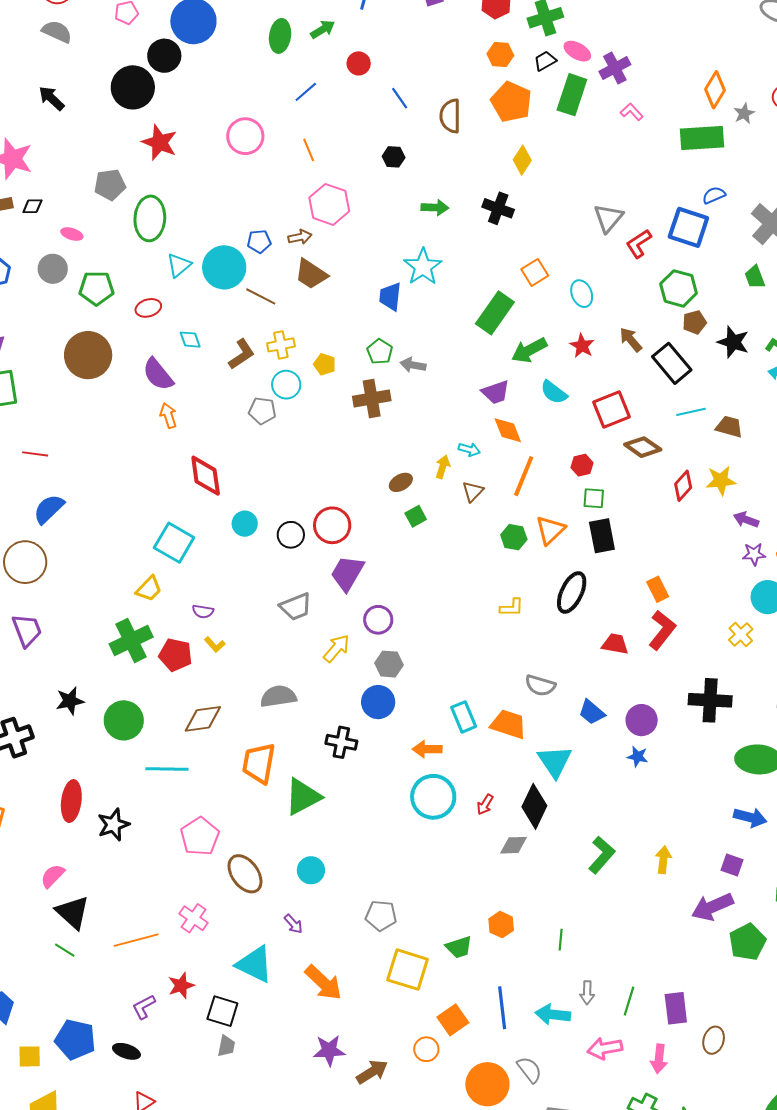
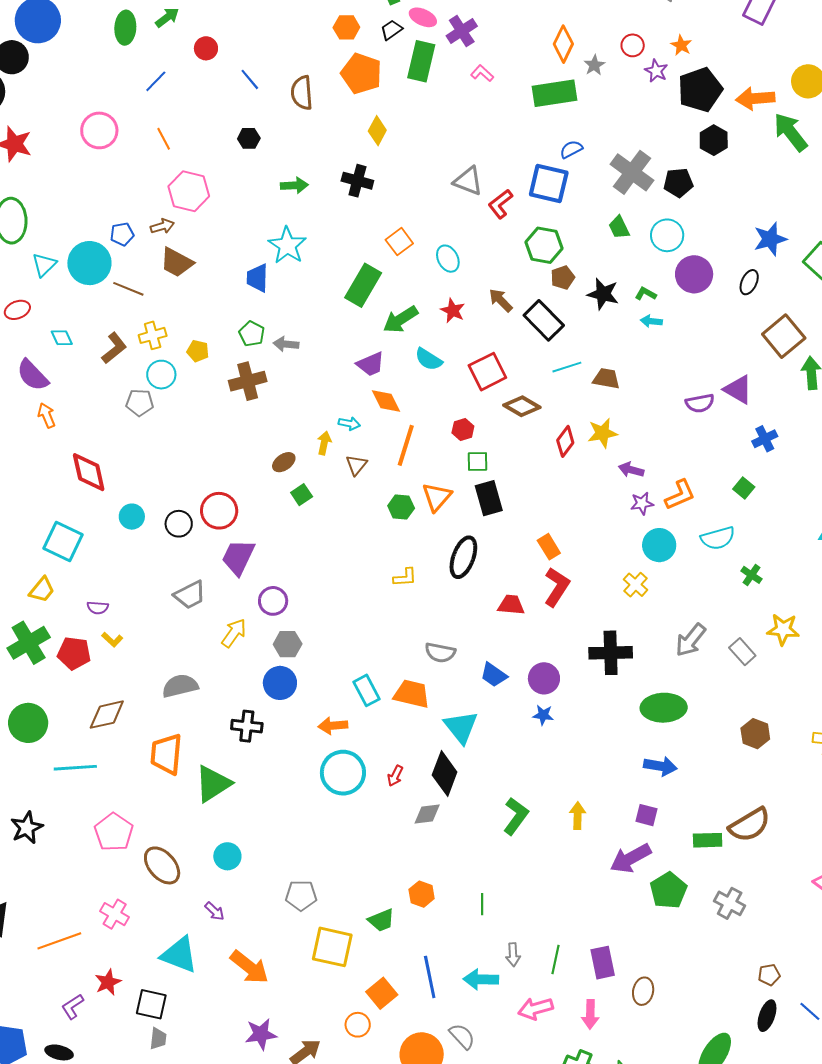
gray triangle: (608, 218) -> (468, 181), turned -44

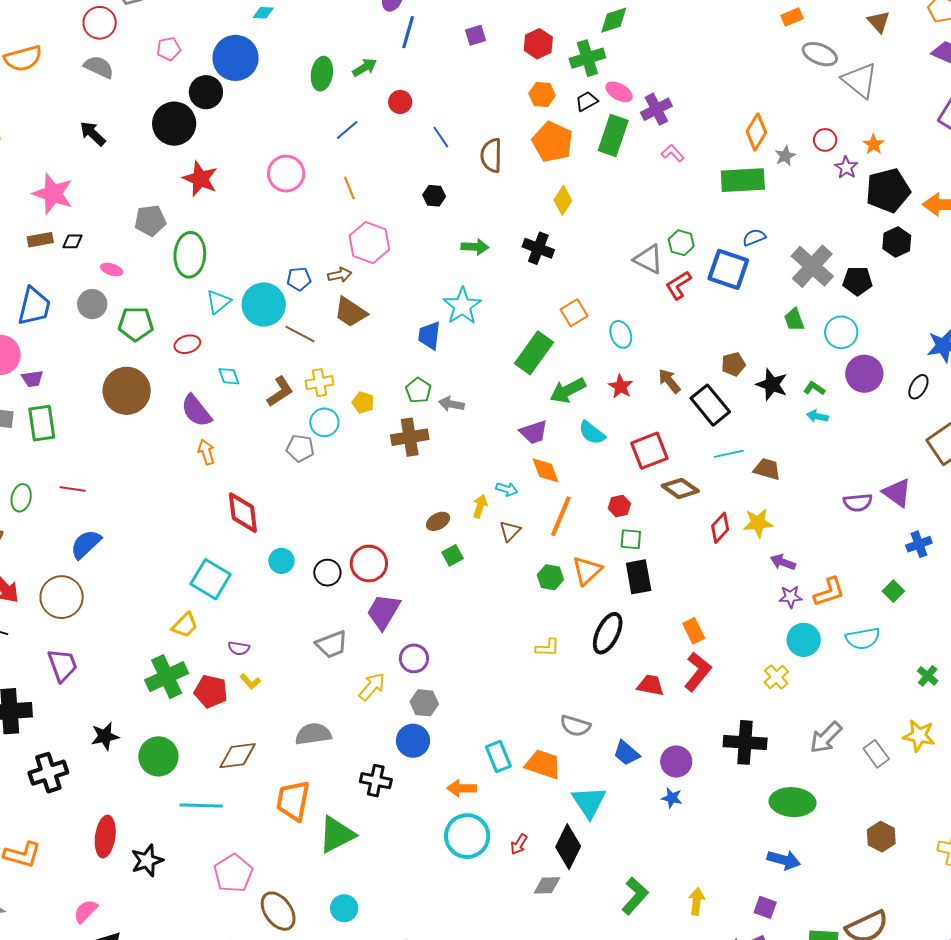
green hexagon: (544, 245) -> (681, 243), moved, size x0.7
green cross: (752, 575) -> (928, 676), moved

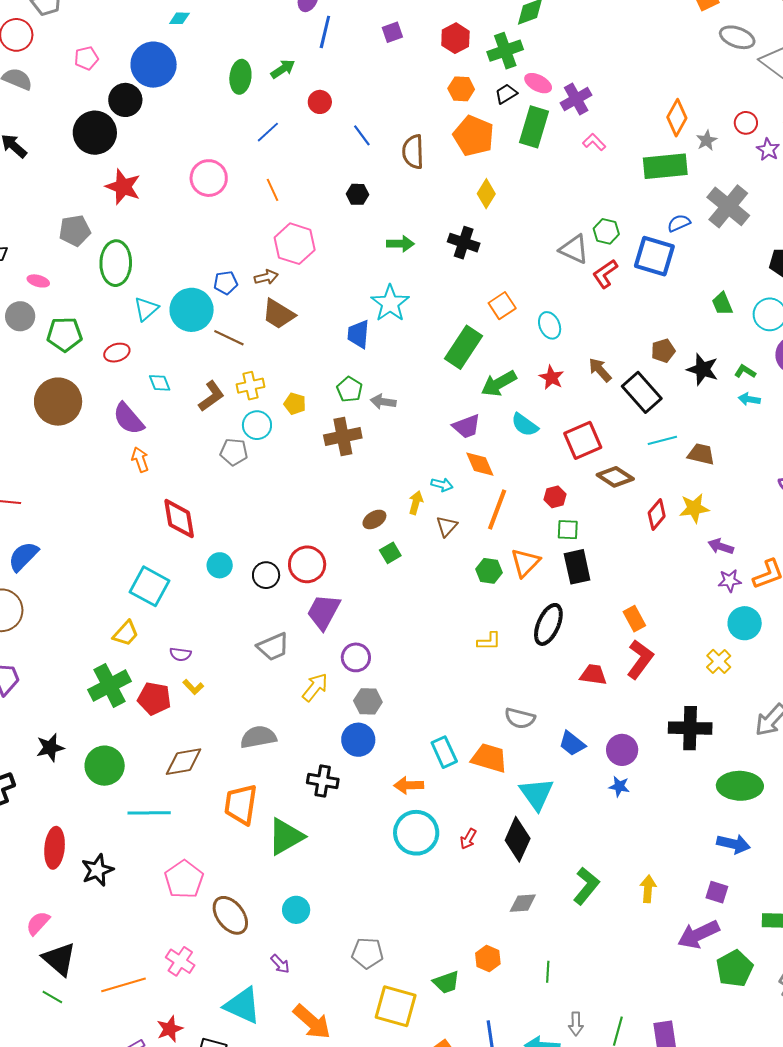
gray cross: (812, 266) -> (728, 206), moved
gray diamond: (547, 885) -> (523, 903), moved

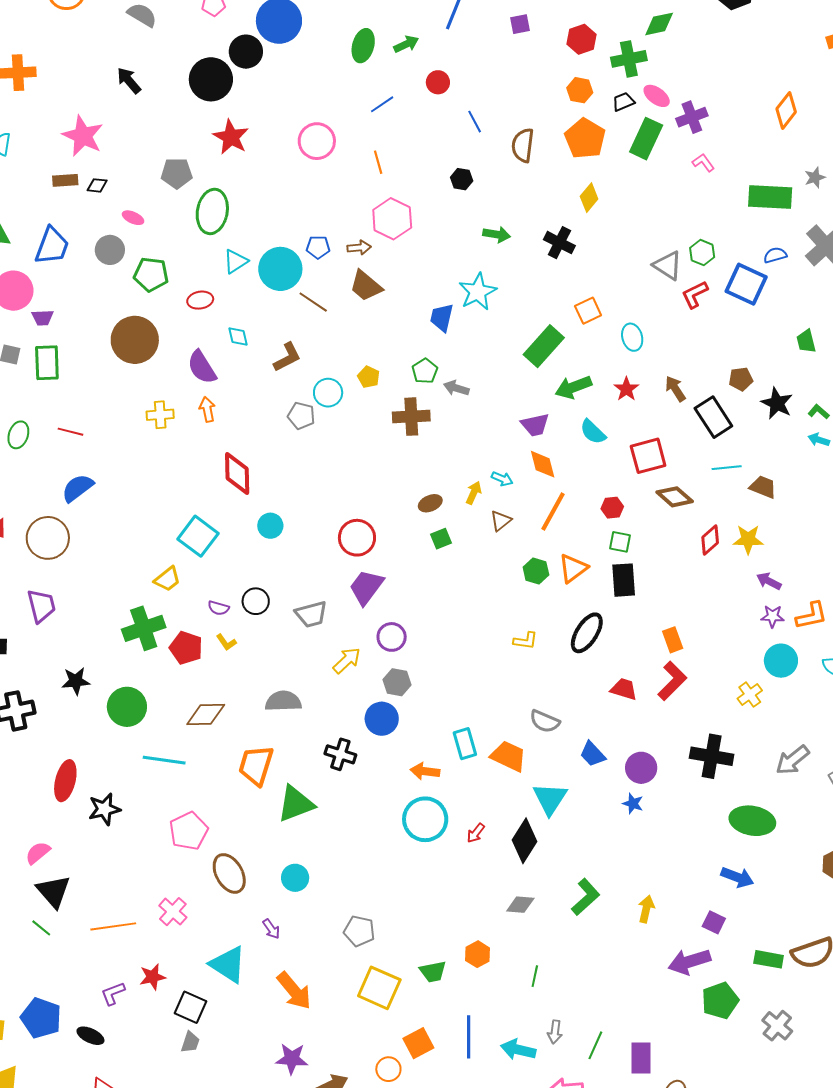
orange diamond: (677, 118) -> (786, 110), moved
yellow cross: (250, 386) -> (160, 415), moved
black circle: (266, 575) -> (256, 601), moved

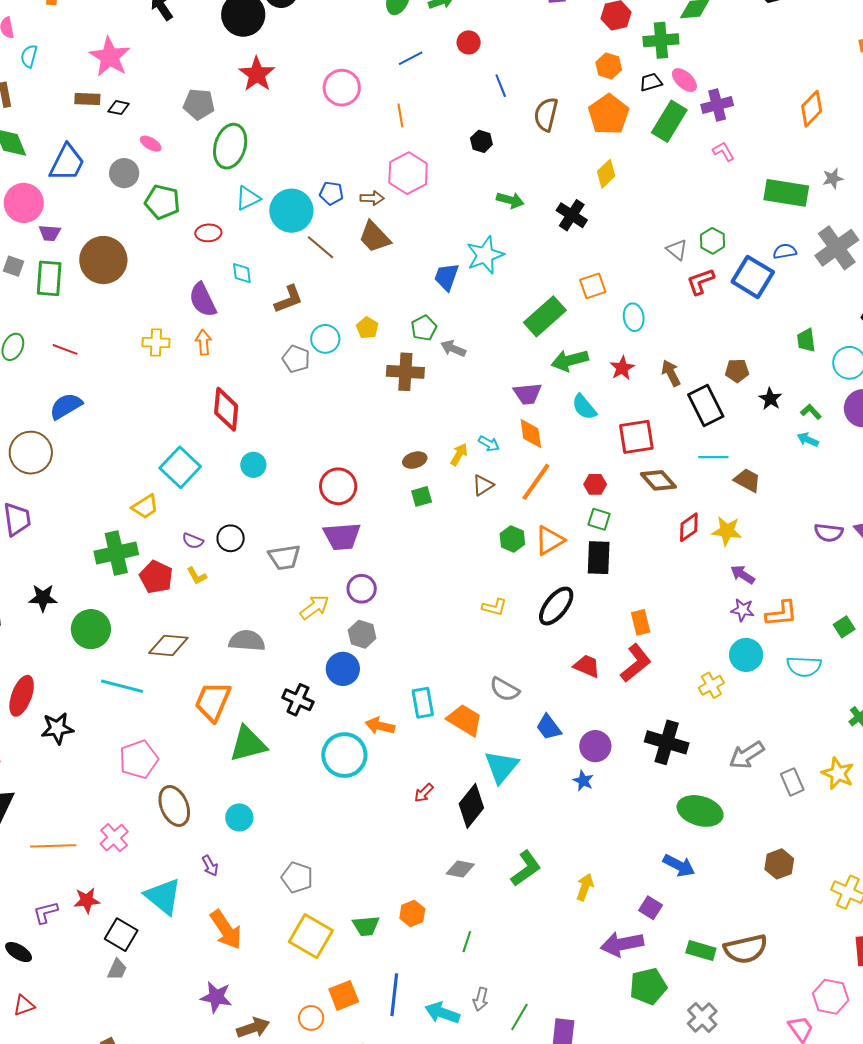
gray triangle: (668, 265) -> (677, 250), size x0.7
brown circle: (135, 340) -> (103, 260), moved
black star: (777, 403) -> (770, 399), size x0.7
purple trapezoid: (366, 587) -> (342, 536), turned -138
cyan circle: (425, 819) -> (344, 755), moved

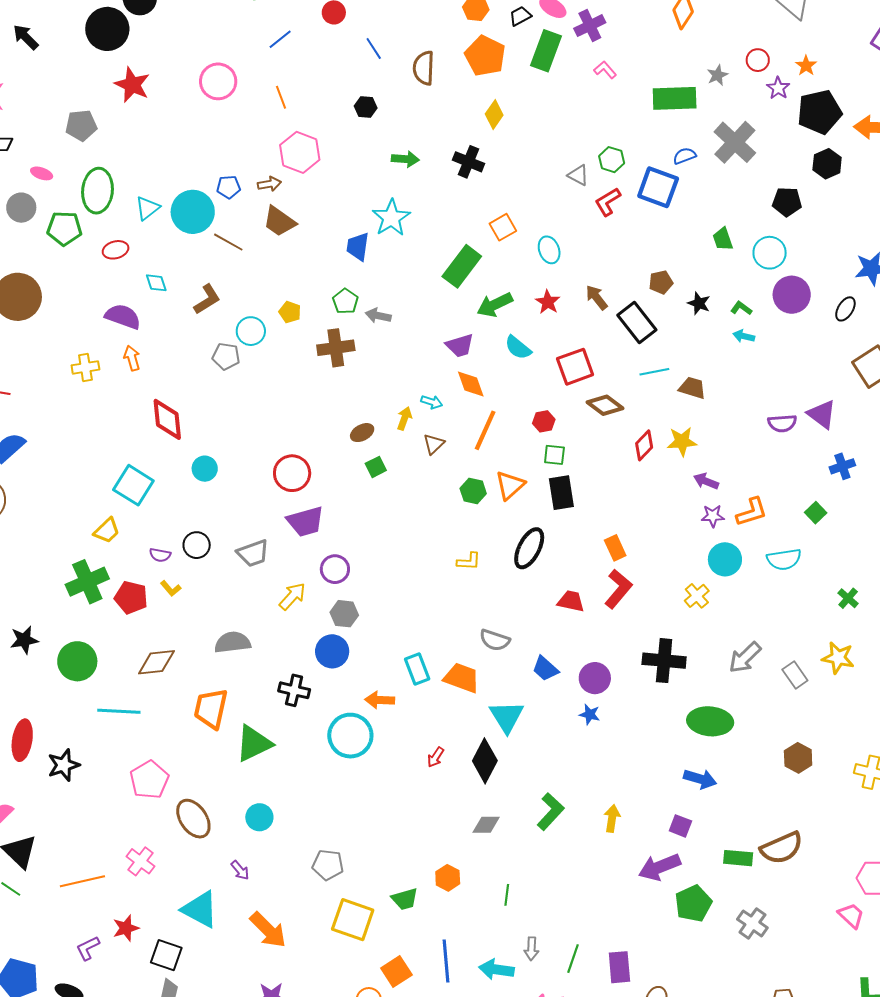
green ellipse: (230, 146) -> (98, 191), moved
purple semicircle: (203, 300) -> (123, 317), turned 147

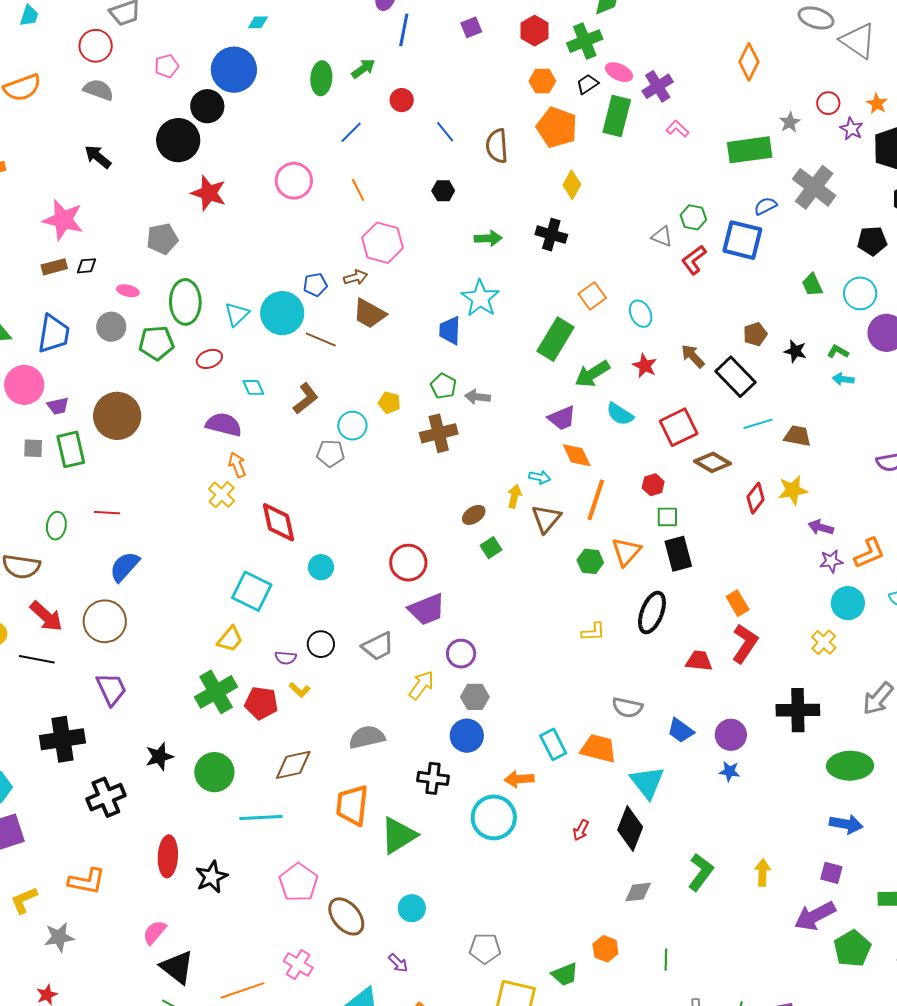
yellow cross: (85, 367) -> (222, 495), moved, turned -32
brown triangle: (434, 444) -> (546, 519), size x1.4

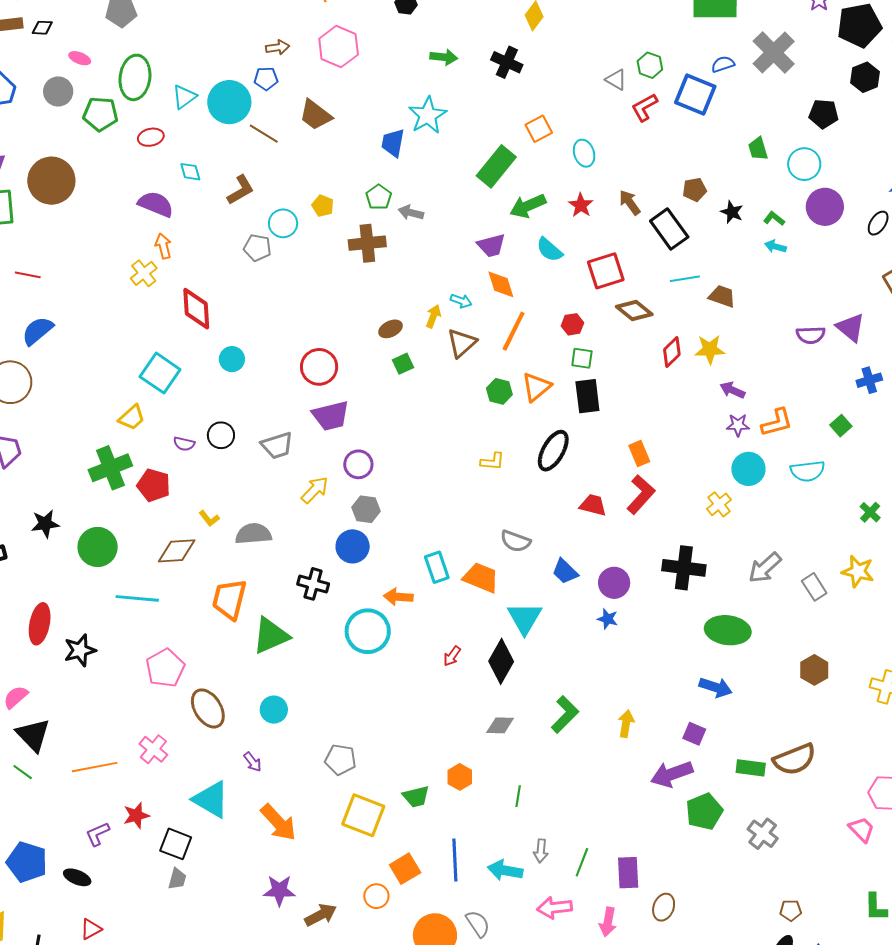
brown arrow: (356, 277) -> (278, 47), moved
yellow L-shape: (300, 690) -> (209, 518), moved

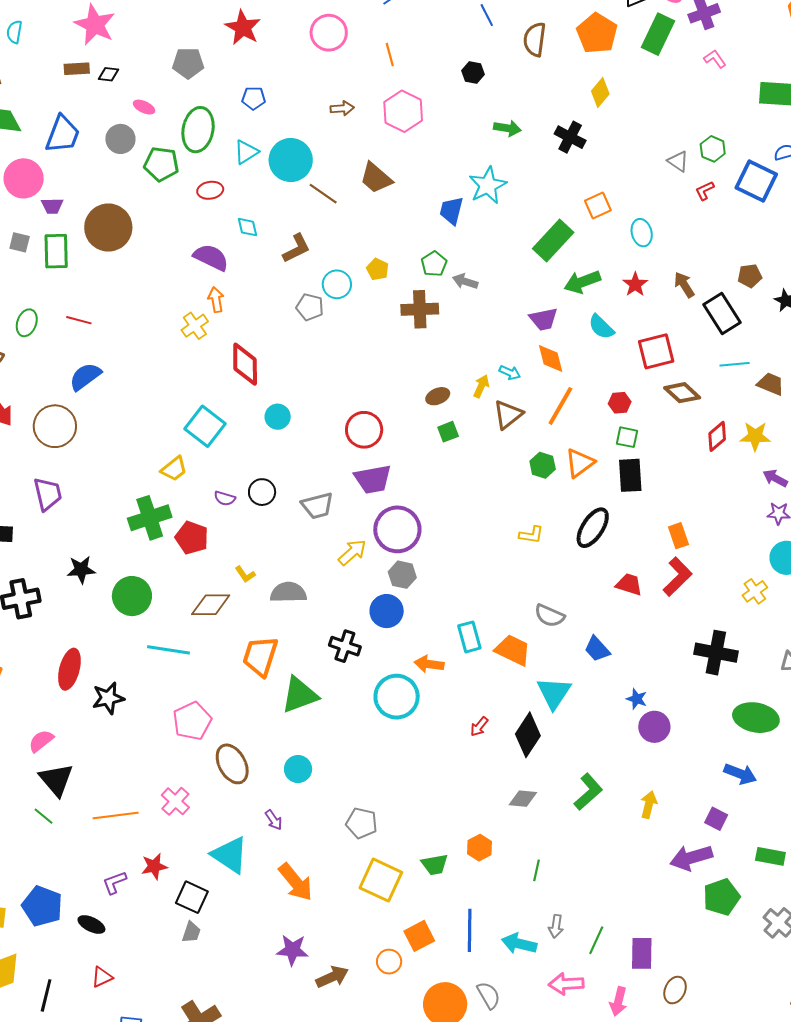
blue pentagon: (266, 79) -> (254, 98), moved
red L-shape: (644, 107) -> (705, 191), size x0.7
purple circle: (358, 464) -> (397, 529), size x1.6
purple circle: (614, 583) -> (654, 727), moved

